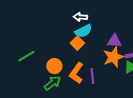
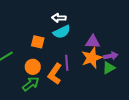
orange square: (77, 43) -> (38, 42), moved, turned -32
purple line: (92, 76) -> (67, 63), moved

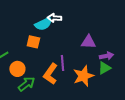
cyan semicircle: (62, 32) -> (43, 24), moved
orange star: (92, 58) -> (83, 76), moved
orange circle: (33, 67) -> (17, 69), moved

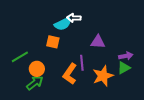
purple triangle: (88, 42) -> (98, 42), moved
green arrow: (26, 84) -> (35, 83), moved

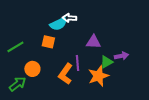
green line: (20, 57) -> (15, 47), moved
green triangle: (124, 68) -> (106, 62), moved
green arrow: (35, 83) -> (17, 84), moved

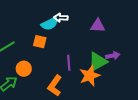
purple triangle: (93, 42) -> (98, 26), moved
green triangle: (106, 62) -> (98, 62), size x1.5
orange L-shape: (65, 74) -> (55, 86), moved

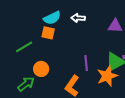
cyan semicircle: (50, 24) -> (52, 18), moved
orange square: (40, 42) -> (48, 33), moved

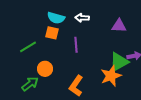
cyan semicircle: (52, 18) -> (56, 18), turned 42
purple line: (86, 63) -> (76, 45), moved

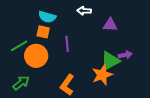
white arrow: (82, 18) -> (84, 11), moved
orange circle: (45, 69) -> (36, 56), moved, size x1.5

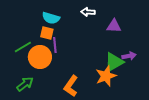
purple line: (67, 44) -> (55, 45), moved

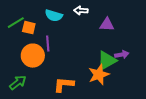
cyan semicircle: (51, 18) -> (54, 16), moved
orange square: (47, 33) -> (29, 28), moved
green line: (23, 47) -> (16, 23), moved
orange L-shape: (71, 86) -> (64, 85), turned 60

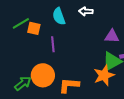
cyan semicircle: (54, 16) -> (59, 16), turned 54
purple triangle: (107, 25) -> (112, 36), moved
orange circle: (33, 56) -> (43, 75), moved

